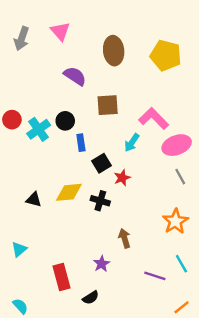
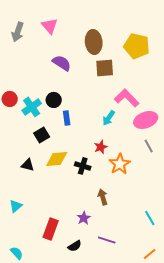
brown square: (108, 105) -> (105, 68), moved
black square: (102, 163) -> (42, 135), moved
orange star: (175, 221) -> (120, 164), moved
purple line: (155, 276) -> (107, 240), moved
red rectangle: (62, 277) -> (51, 229), turned 35

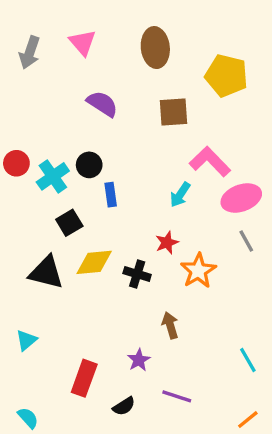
brown ellipse: (94, 42) -> (155, 48), moved
black triangle: (28, 165) -> (46, 272), size x1.6

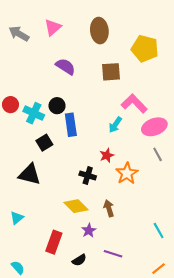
pink triangle: (83, 43) -> (53, 27), turned 30
gray arrow: (30, 52) -> (19, 34), turned 102
cyan cross: (53, 176) -> (34, 113), turned -30
blue rectangle: (111, 195) -> (71, 125), size x1.5
yellow diamond: (94, 262) -> (76, 206), moved, turned 50

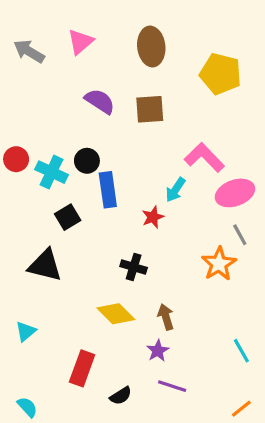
brown square: (111, 72) -> (150, 109), moved
red star: (107, 155) -> (153, 217), moved
orange star: (127, 173) -> (219, 264), moved
purple star: (89, 230) -> (158, 351), moved

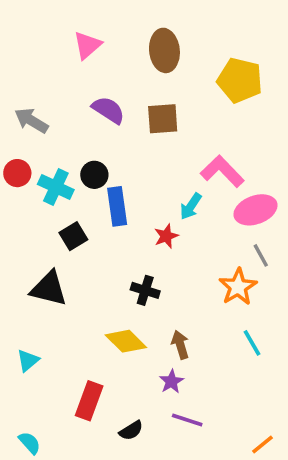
gray arrow: (29, 51) -> (31, 121), moved
cyan line: (241, 351) -> (252, 343), moved

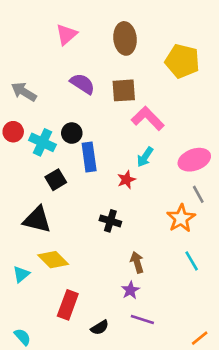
pink L-shape: (222, 171) -> (148, 118), moved
yellow diamond: (126, 341) -> (53, 260), moved

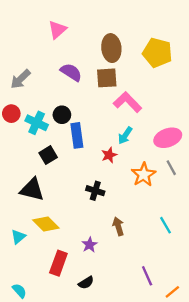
brown ellipse: (125, 38) -> (111, 48), moved
gray arrow: (24, 92) -> (21, 79), turned -75
orange star: (181, 218) -> (144, 175), moved
purple star: (130, 290) -> (90, 245), moved
purple line: (142, 319) -> (147, 276), moved, turned 48

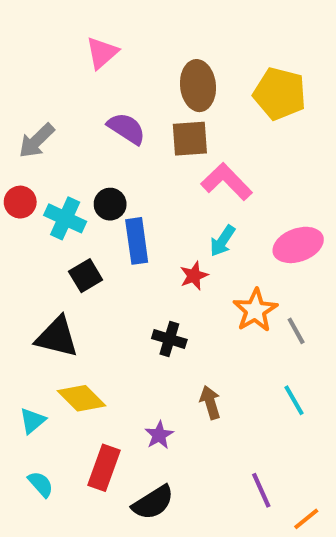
gray line: (171, 168) -> (296, 331), moved
black semicircle: (86, 283) -> (153, 502), size x1.5
cyan semicircle: (19, 291) -> (41, 484), moved

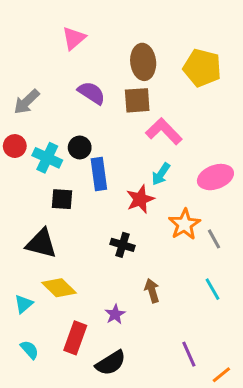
black square: (86, 276) -> (62, 199), turned 35
red star: (194, 276) -> (140, 199), size x1.4

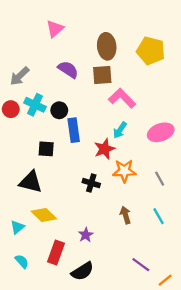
cyan cross: (47, 158) -> (35, 105), moved
orange star: (184, 224) -> (124, 171), moved, turned 30
brown arrow: (152, 291) -> (125, 215), moved
purple line: (189, 354) -> (141, 265), turned -30

